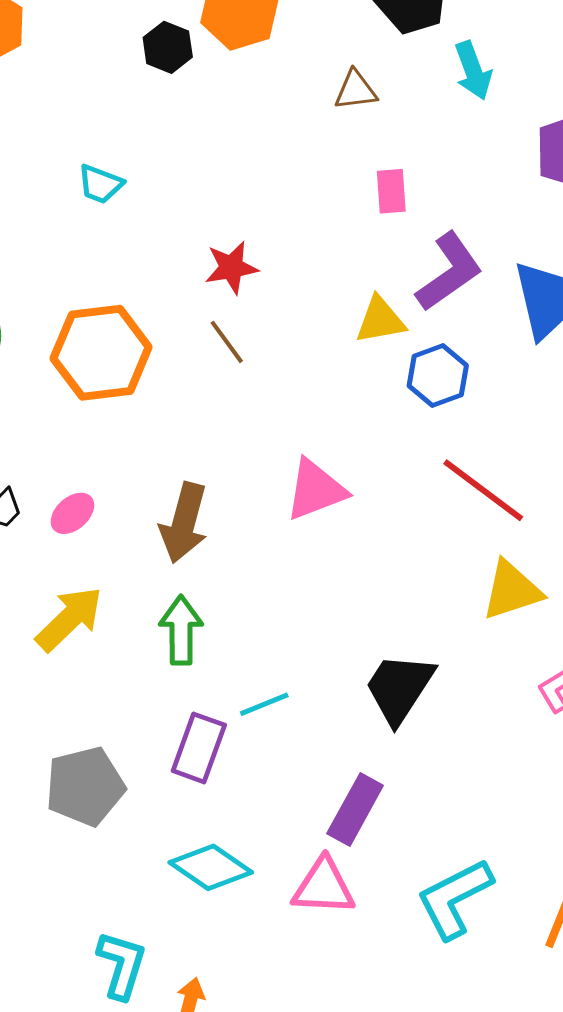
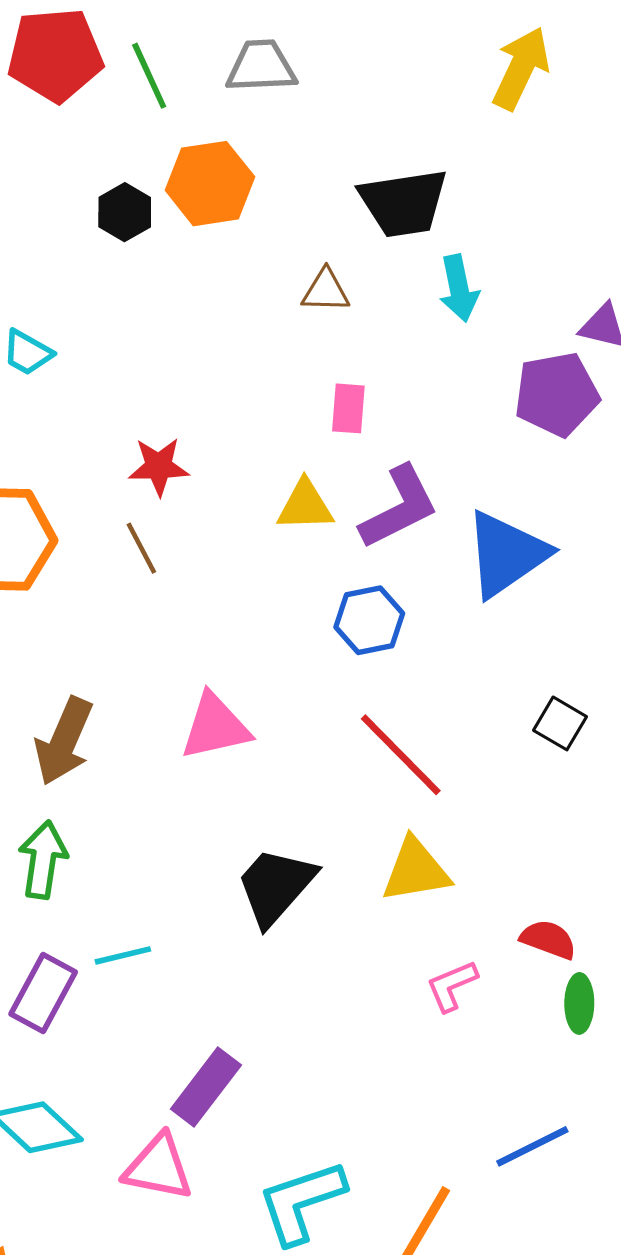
yellow triangle: (380, 320) -> (305, 506), moved
black trapezoid: (399, 688) -> (276, 886), moved

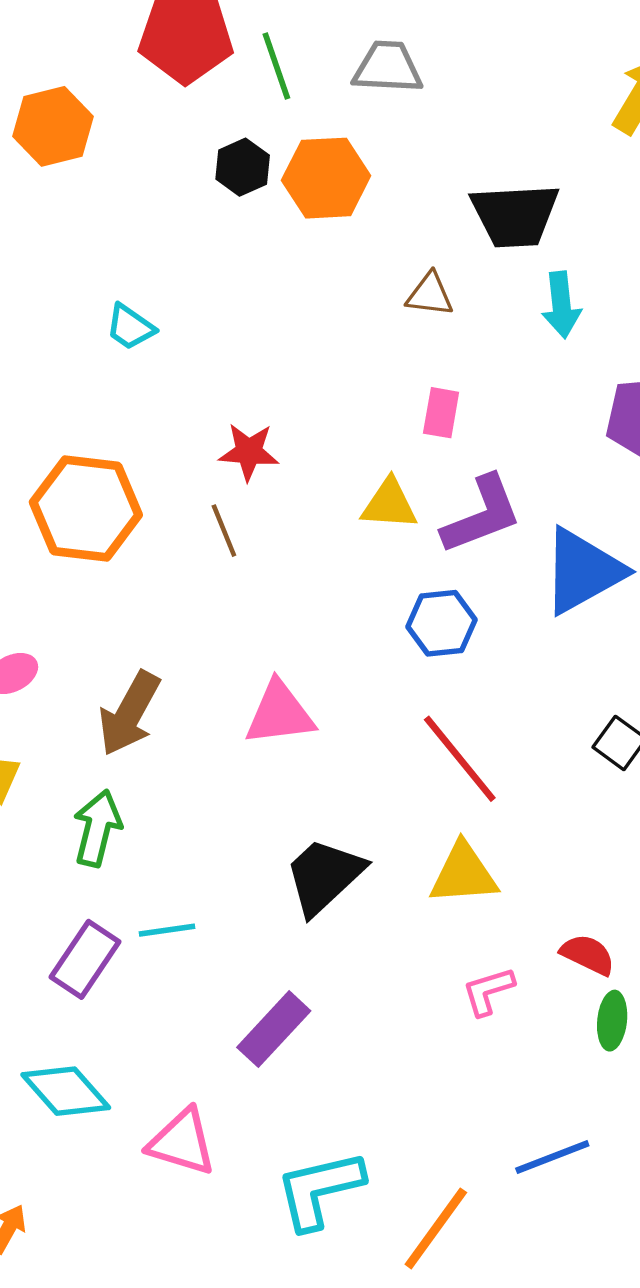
black hexagon: (125, 212) -> (243, 167), moved
purple rectangle: (206, 1087) -> (274, 1029), moved

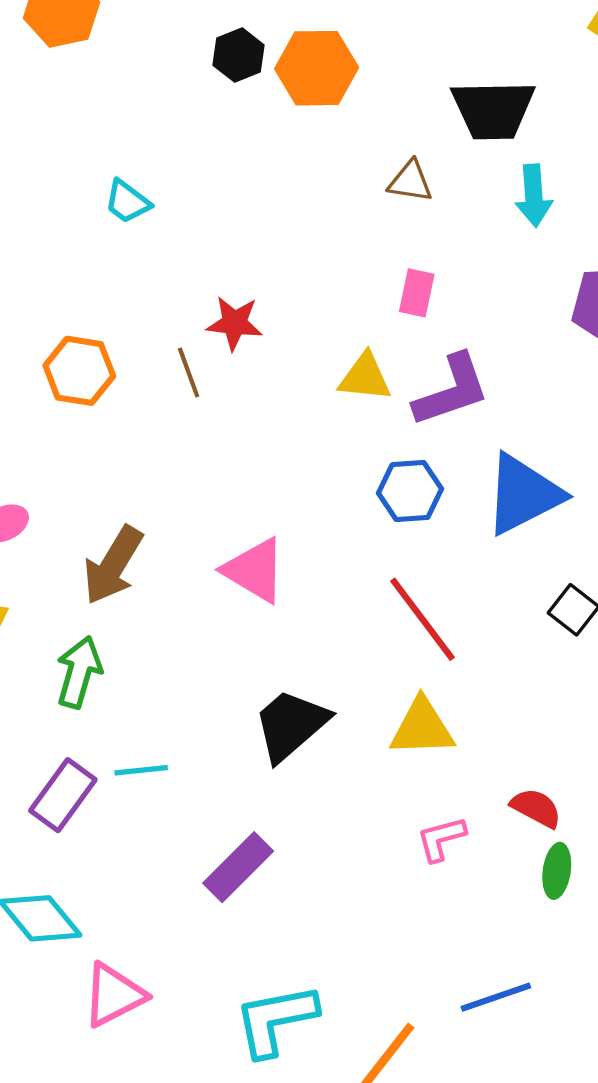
orange hexagon: (86, 508) -> (79, 371), size x0.7
brown line: (224, 531) -> (189, 372), moved
blue triangle: (583, 571) -> (523, 494), moved
pink triangle: (280, 713) -> (255, 570), turned 36
pink triangle: (182, 1142) -> (114, 995), moved, turned -46

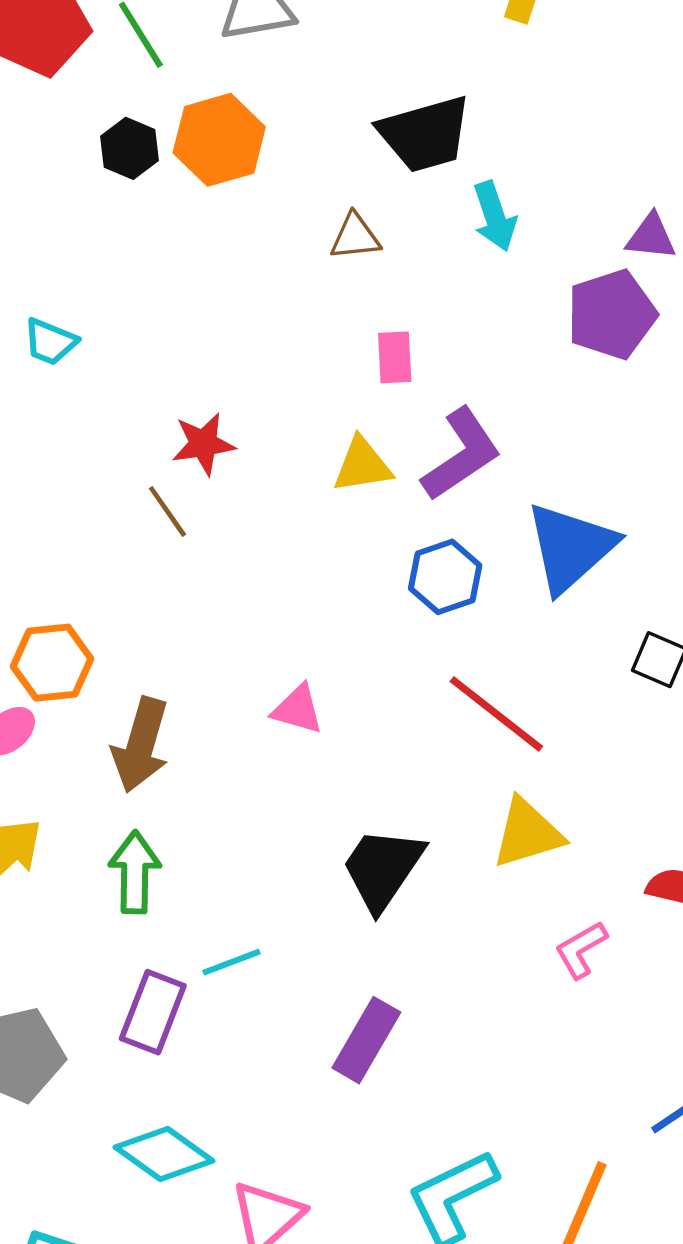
orange hexagon: (79, 371) -> (52, 663), moved
pink triangle: (255, 570) -> (298, 709), size x0.7

